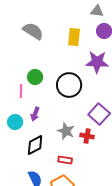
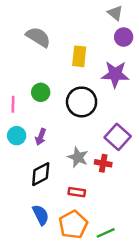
gray triangle: (97, 11) -> (115, 13), turned 32
yellow rectangle: (74, 37) -> (79, 56), moved
pink line: (21, 91) -> (13, 104), moved
cyan circle: (15, 122) -> (17, 136), moved

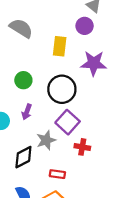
purple circle: (124, 37) -> (85, 26), moved
purple arrow: (41, 137) -> (27, 112), moved
purple square: (118, 137) -> (68, 122), moved
gray star: (78, 157) -> (46, 140), moved, turned 30

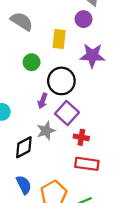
green circle: (23, 80) -> (32, 62), moved
purple arrow: (27, 112) -> (43, 101), moved
red rectangle: (57, 174) -> (87, 164), moved, size x1.5

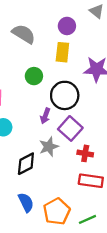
purple circle: (83, 19) -> (67, 26), moved

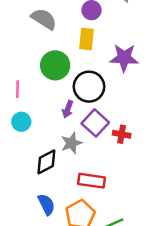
green circle: (34, 76) -> (55, 65), size x1.5
red cross: (85, 153) -> (122, 134), moved
red rectangle: (91, 181) -> (92, 181), moved

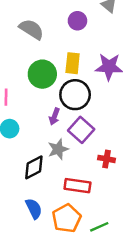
yellow rectangle: (86, 39) -> (73, 63), moved
red cross: (122, 134) -> (107, 159), moved

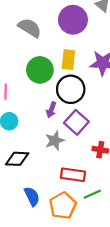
purple circle: (77, 21) -> (73, 20), size x1.6
black diamond: (34, 167) -> (17, 159), moved, turned 30
green line: (99, 227) -> (92, 194), moved

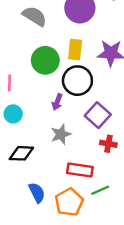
purple square: (76, 122) -> (98, 115), moved

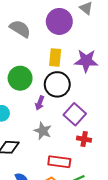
green circle: (45, 60) -> (20, 78), moved
gray star: (61, 134) -> (43, 131), turned -30

